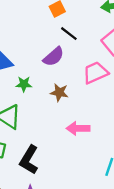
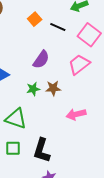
black line: (69, 34) -> (58, 27), moved
green star: (24, 84) -> (33, 89), moved

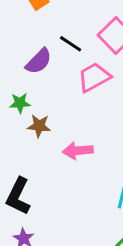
black line: (58, 27) -> (71, 44), moved
brown star: (53, 88) -> (39, 126), moved

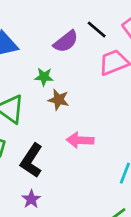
pink arrow: (78, 151) -> (80, 140), moved

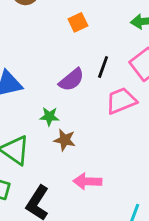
black line: (97, 29) -> (103, 67), turned 70

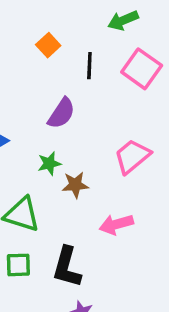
black line: (103, 67) -> (89, 66), moved
pink trapezoid: (121, 101) -> (132, 156), moved

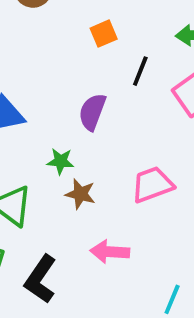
purple semicircle: (61, 113) -> (92, 112), turned 148

